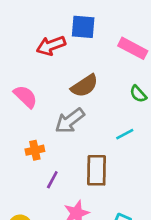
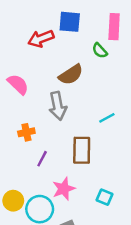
pink rectangle: (133, 48) -> (114, 27), moved, turned 65
green semicircle: (138, 94) -> (100, 51), moved
gray arrow: (70, 121) -> (58, 106), turned -64

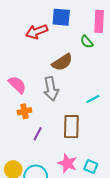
pink semicircle: (18, 84) -> (17, 85), moved
pink star: (64, 189) -> (67, 163), moved, turned -30

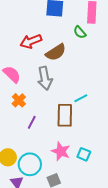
red arrow: (37, 32) -> (31, 41), moved
cyan line: (93, 99) -> (81, 98), moved
orange cross: (24, 111) -> (19, 100), turned -32

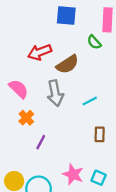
cyan line: (81, 98) -> (90, 101), moved
brown rectangle: (65, 115) -> (100, 134), moved, size x0.6

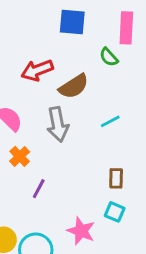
cyan line: (90, 101) -> (110, 121), moved
cyan square: (99, 178) -> (115, 212), moved

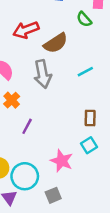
cyan square: (115, 212) -> (89, 145), turned 35

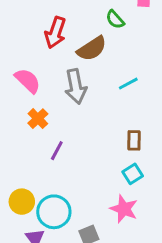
green semicircle: (84, 19) -> (115, 19), moved
red arrow: (26, 30) -> (55, 33), turned -50
pink star: (62, 161) -> (124, 209), moved

